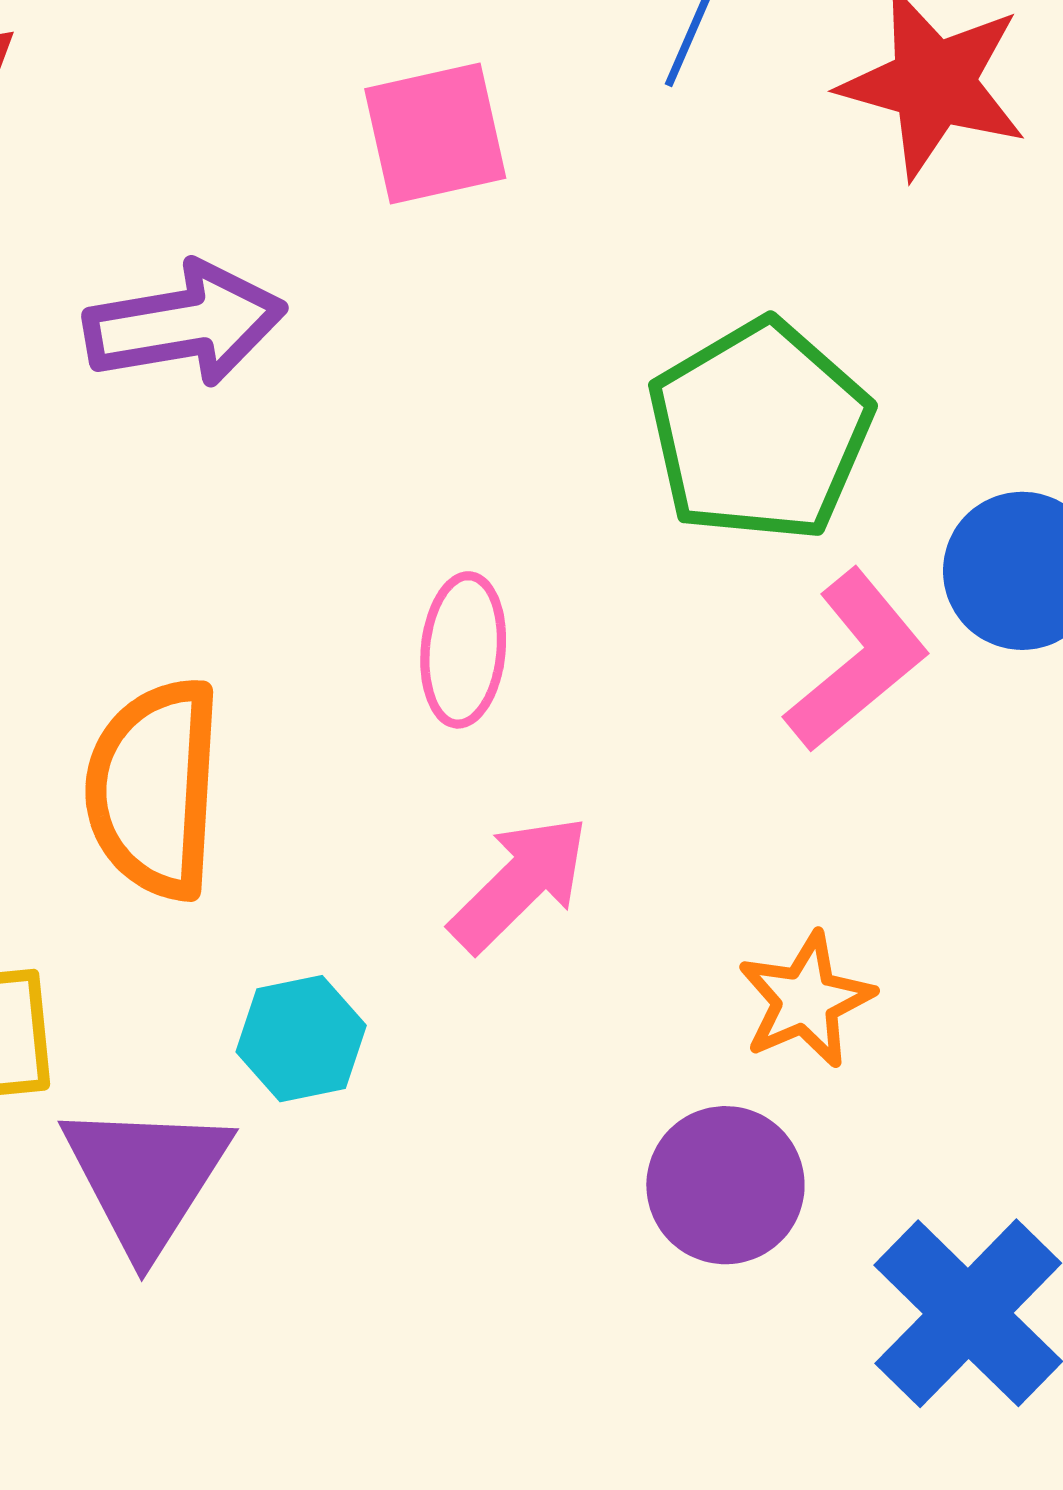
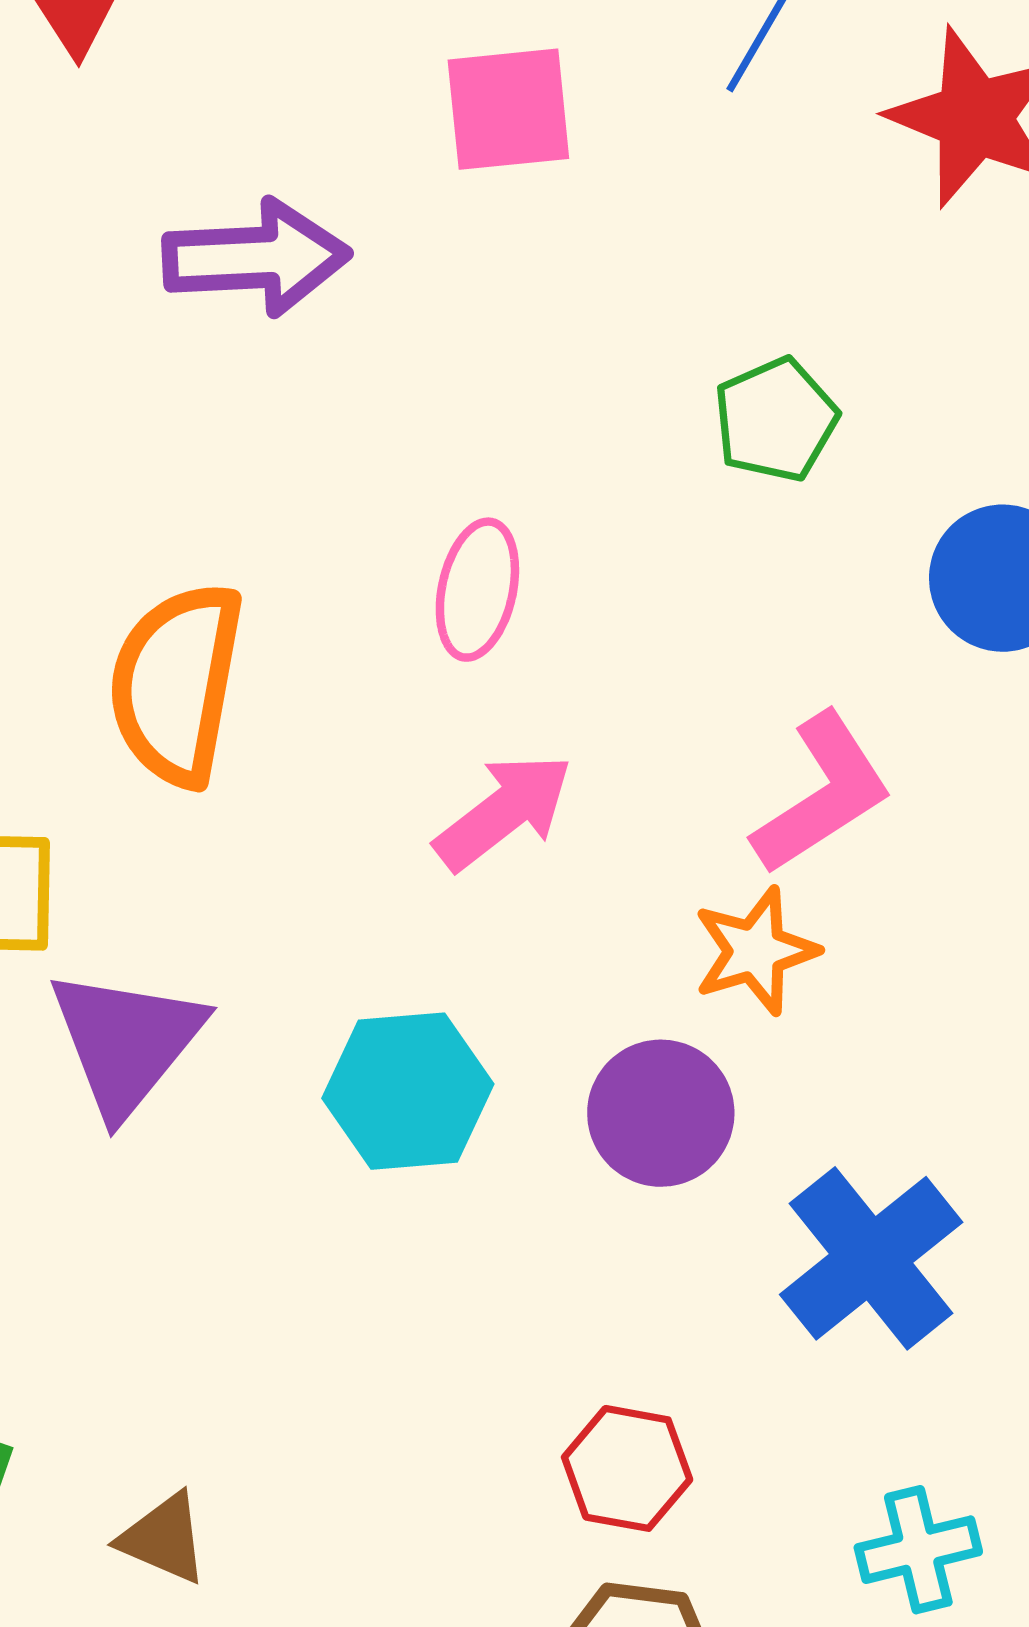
green pentagon: (760, 431) -> (776, 420), size x0.6
pink L-shape: (857, 661) -> (822, 794), moved
cyan hexagon: (301, 1039) -> (408, 1091), moved, size x1.4

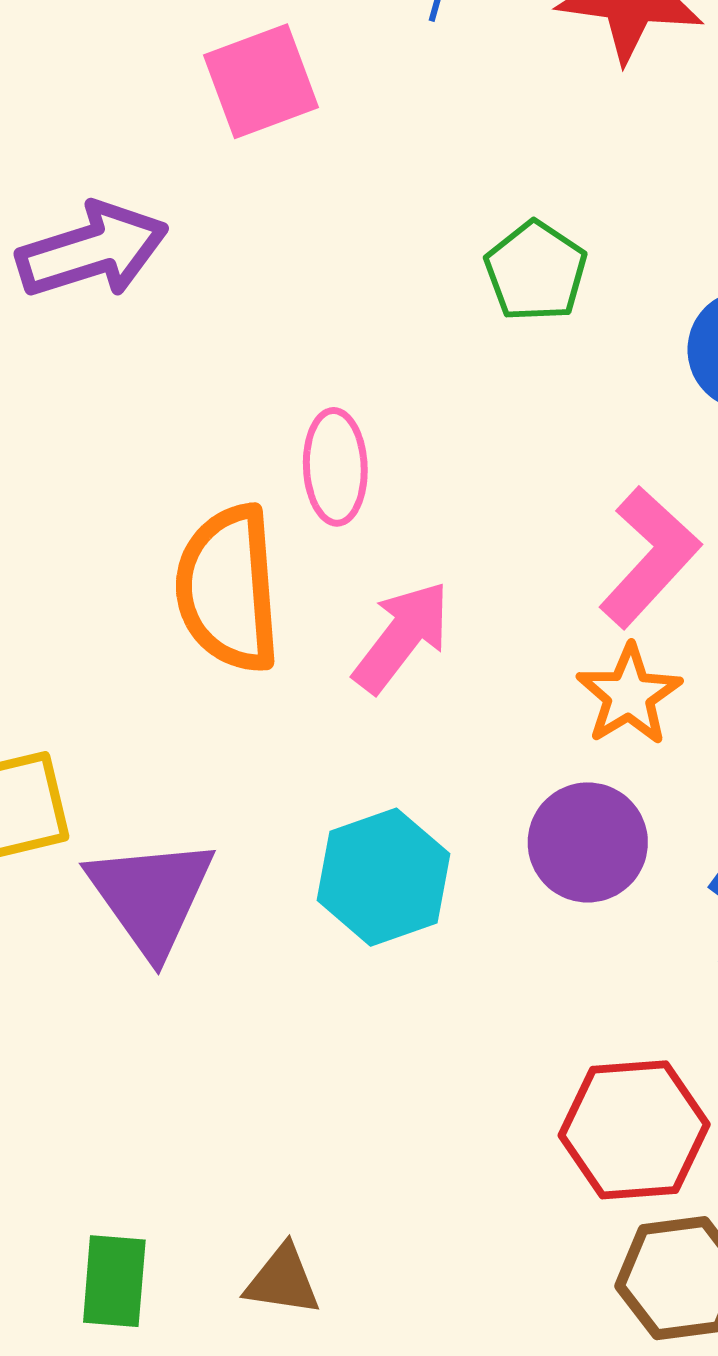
orange semicircle: (176, 684) -> (228, 589), moved
red hexagon: (627, 1468) -> (634, 1130), size x1.4

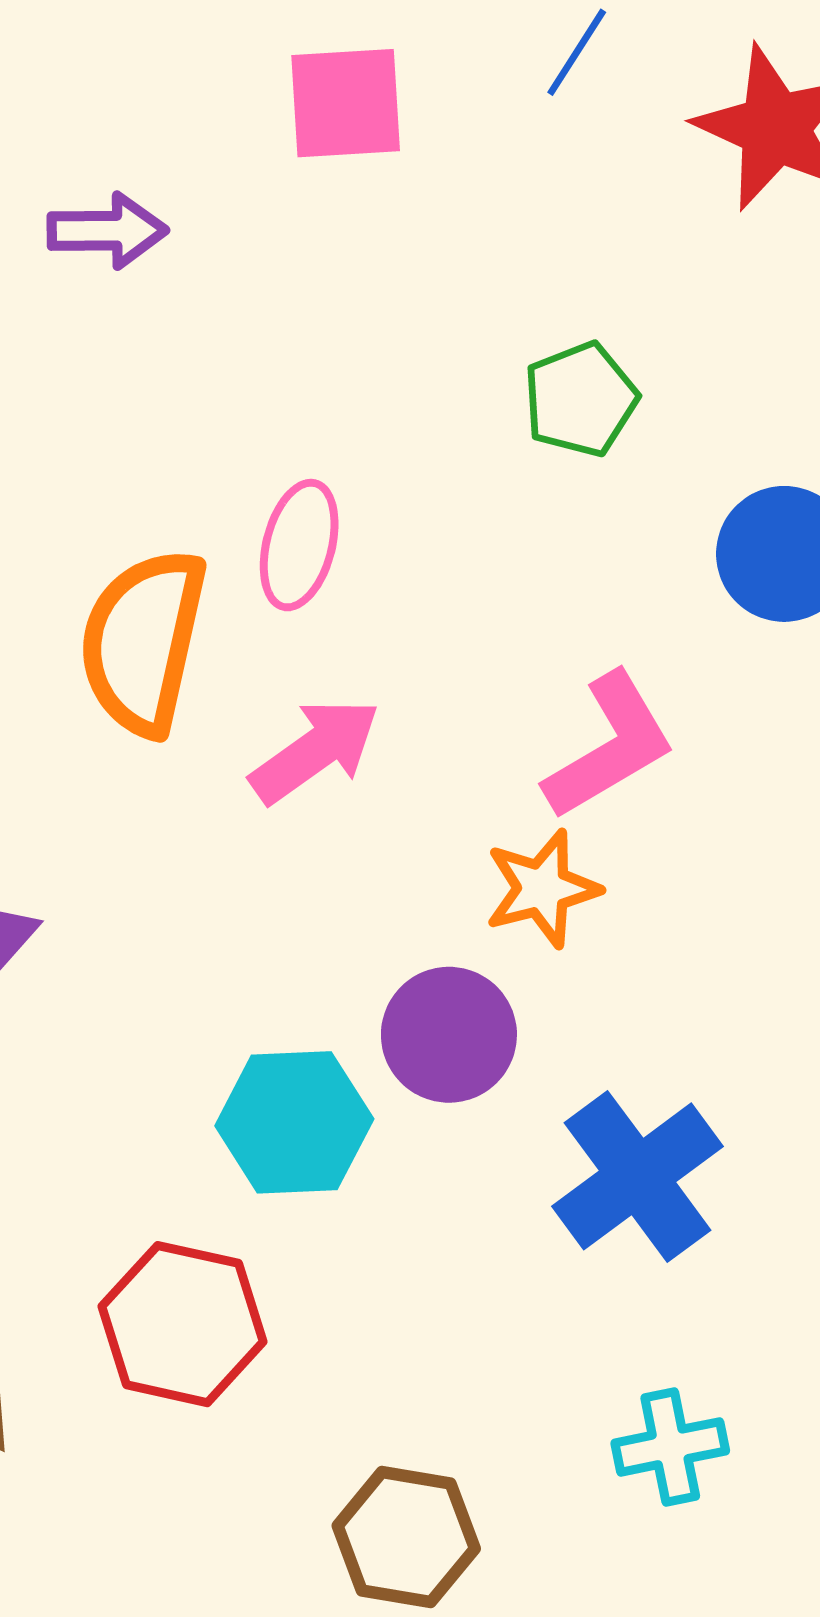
purple arrow: (92, 250) -> (107, 231), size x0.7
cyan hexagon: (384, 877) -> (294, 1122), moved
red hexagon: (634, 1130) -> (183, 1324), moved

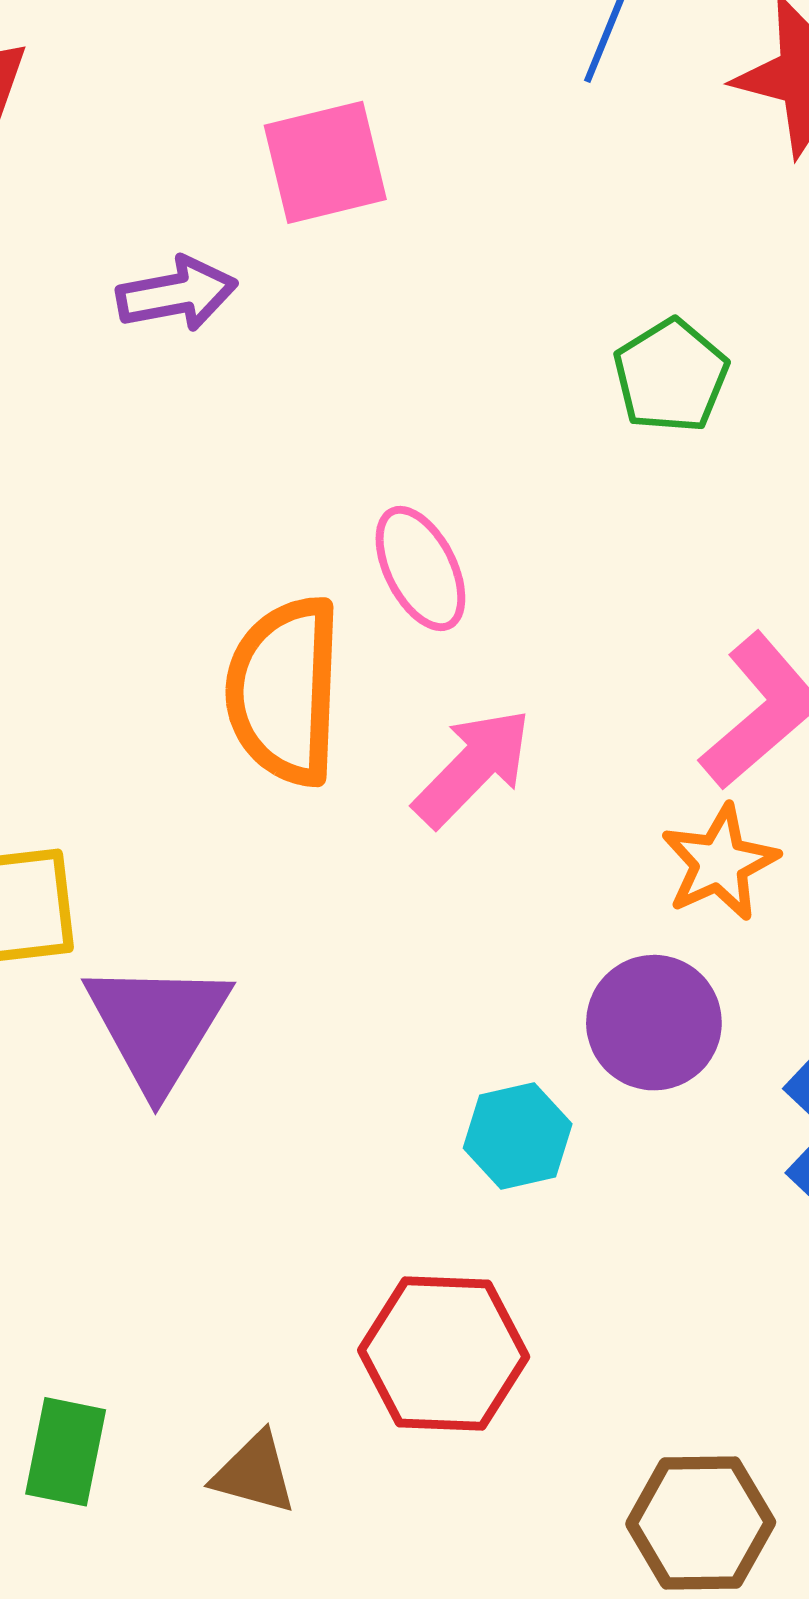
pink square: (346, 103) -> (325, 162), moved
pink ellipse: (299, 545) -> (420, 569), turned -31
cyan hexagon: (294, 1122) -> (518, 1136), size x0.7

